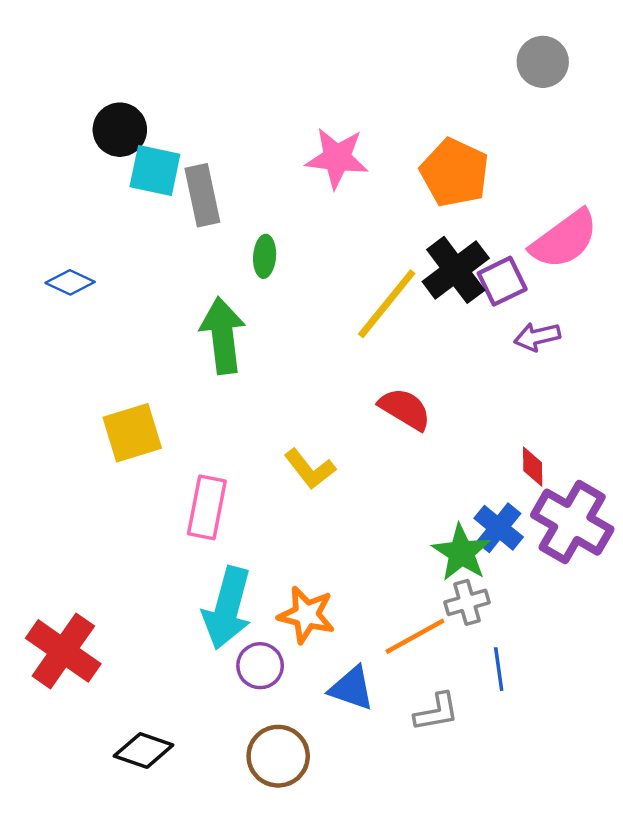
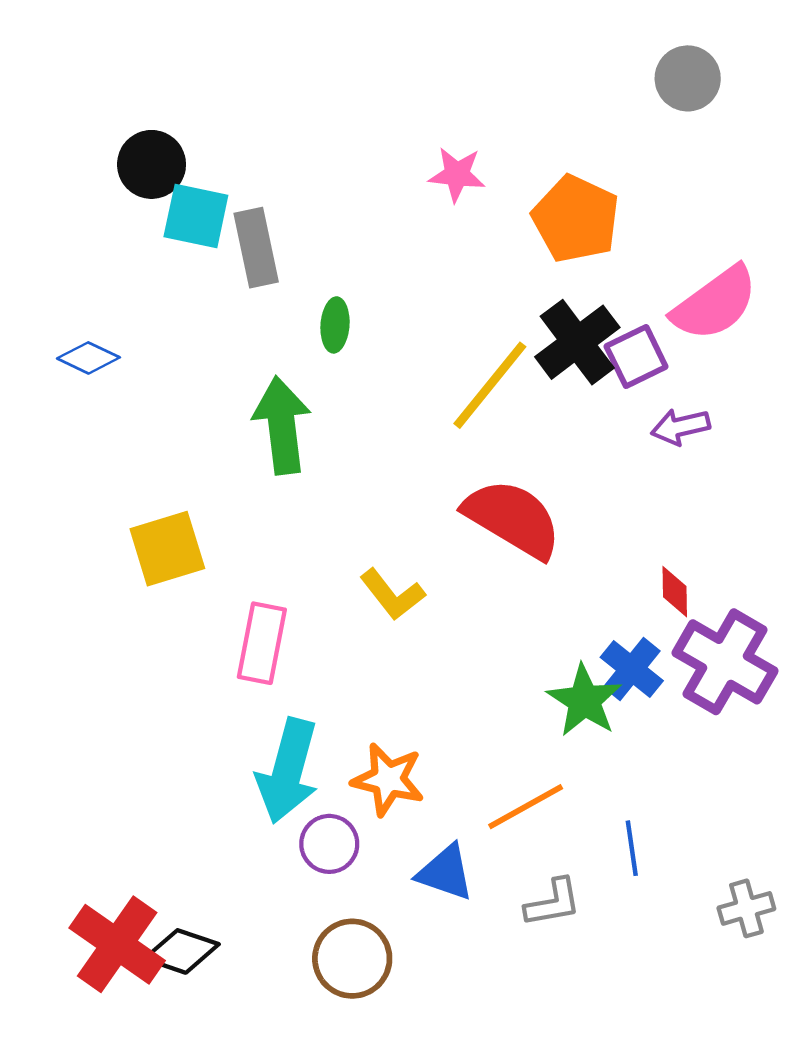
pink star: (337, 158) -> (457, 174), moved, size x0.7
red semicircle: (405, 409) -> (513, 518), size x1.5
gray cross: (467, 602) -> (746, 908), moved
red cross: (63, 651) -> (117, 944), moved

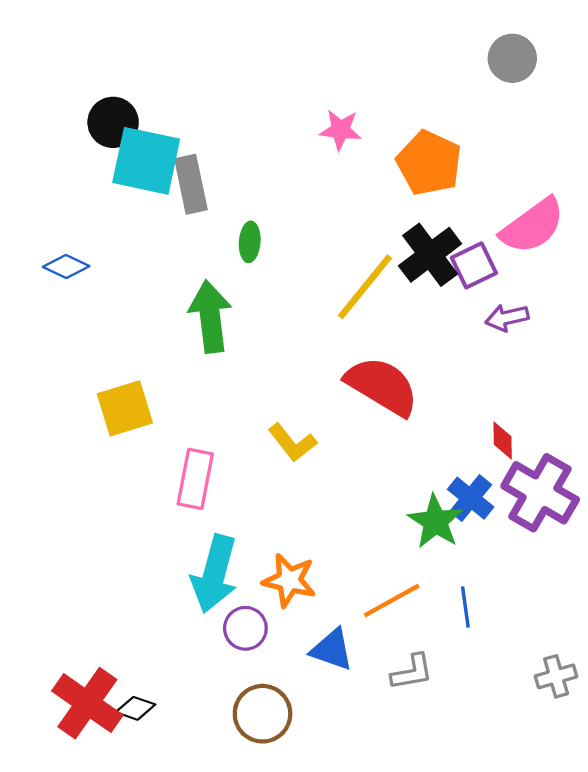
cyan square: (196, 216) -> (146, 161), size x1.4
blue line: (632, 848) -> (465, 607), moved
black diamond: (182, 951) -> (135, 708), size x0.7

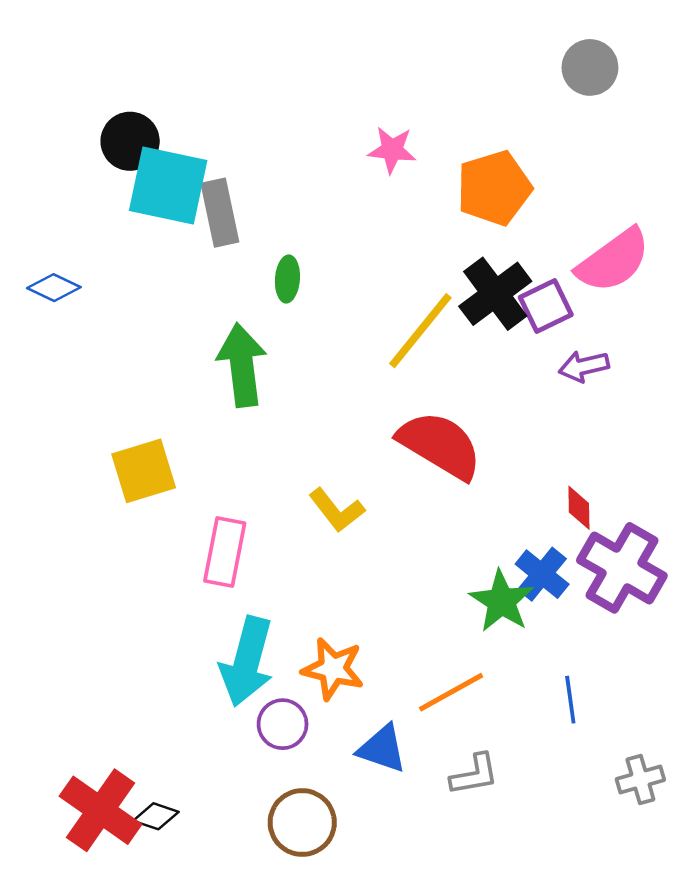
orange pentagon: (429, 163) -> (494, 188), turned 30
blue diamond: (66, 266) -> (54, 288), moved
blue line: (465, 607) -> (570, 700), moved

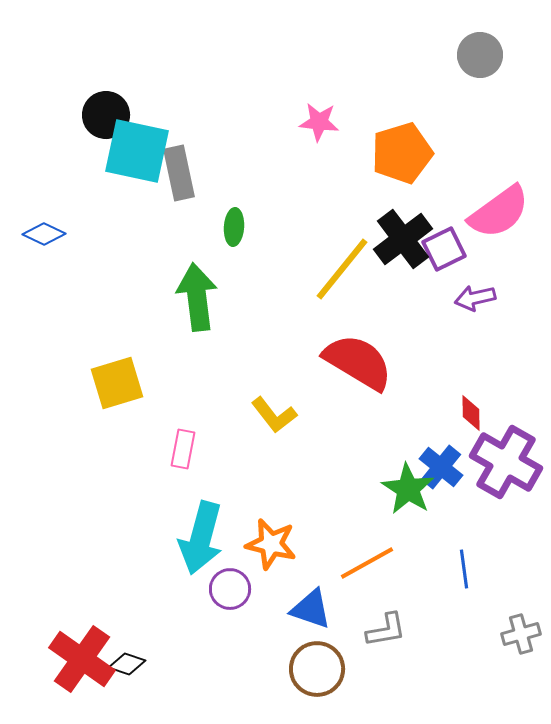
pink rectangle: (225, 552) -> (183, 449), size x0.7
brown circle: (302, 823) -> (317, 669), moved

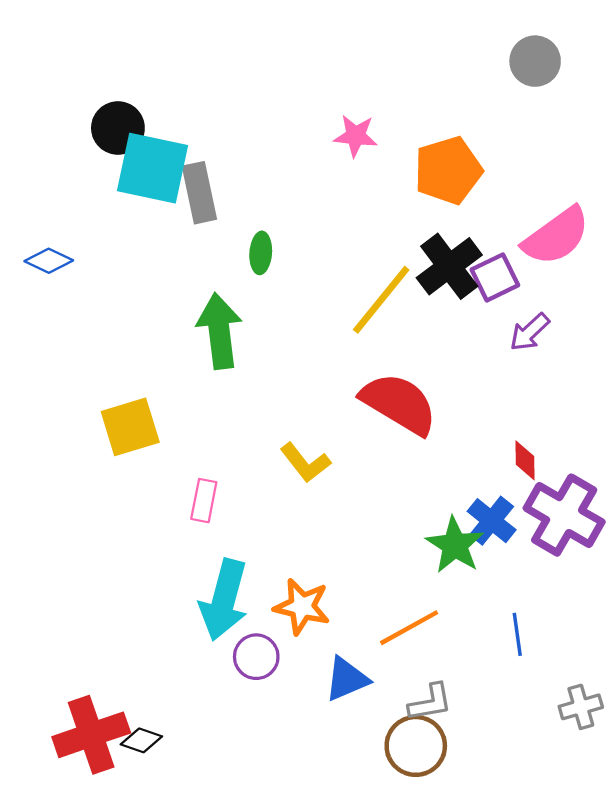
purple arrow: (475, 298) -> (530, 332), turned -30
blue triangle: (311, 609) -> (347, 679), turned -42
red cross: (82, 659) -> (91, 735), turned 36
brown circle: (317, 669) -> (416, 746), moved

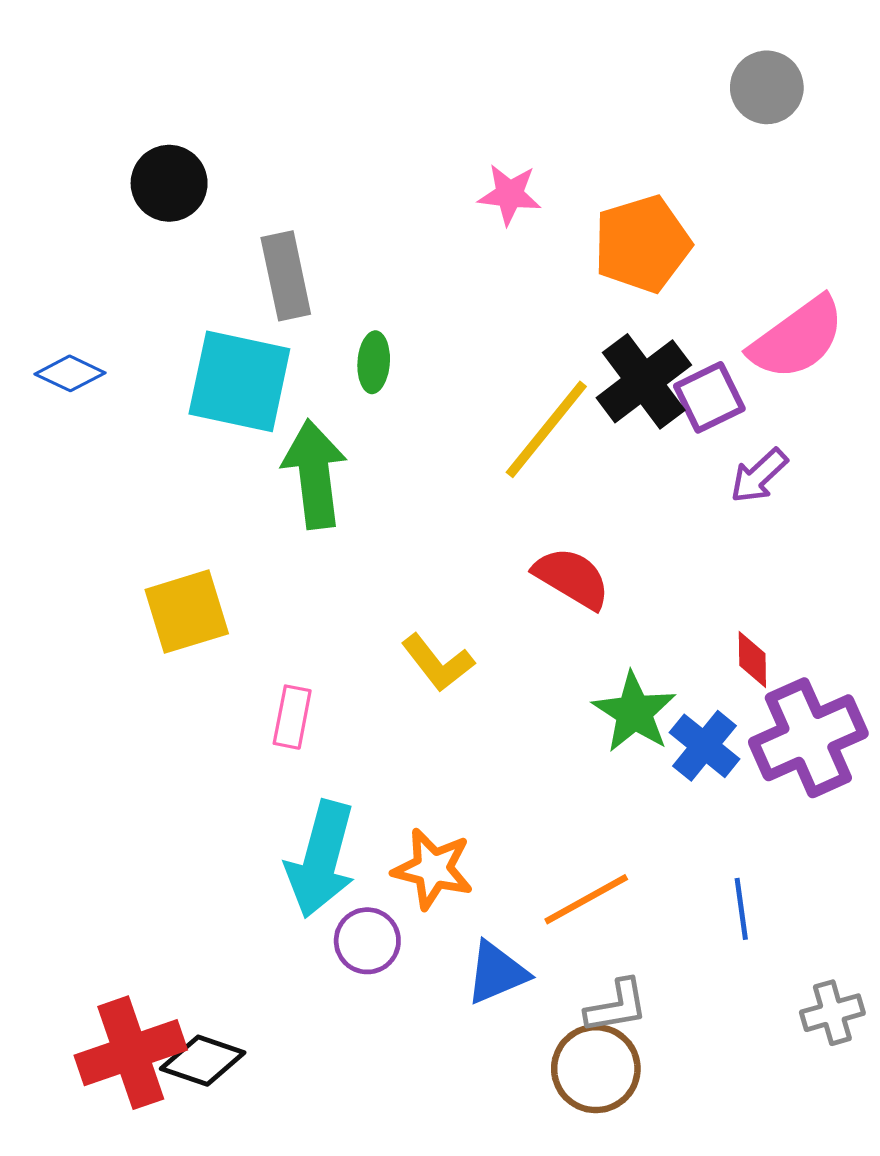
cyan square: (153, 168) -> (239, 381), moved
red semicircle: (399, 404) -> (572, 578), size x0.7
purple cross: (564, 515) -> (808, 738), turned 36
green star: (455, 545) -> (634, 712), moved
black diamond: (141, 740) -> (203, 1061), size x1.4

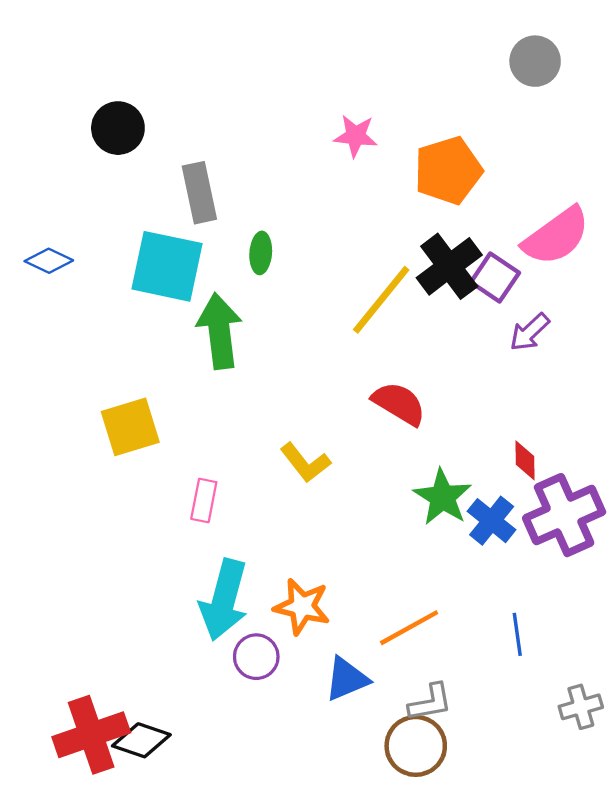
purple square: (709, 397) -> (495, 277), turned -30

